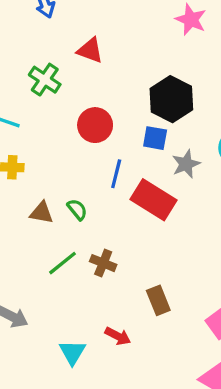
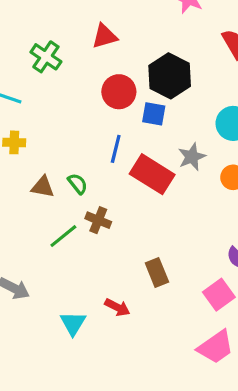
red triangle: (90, 50) -> (105, 36), moved, turned -36
red circle: (95, 125) -> (119, 92), moved
gray star: (186, 164) -> (192, 157), moved
brown cross: (103, 263) -> (98, 220), moved

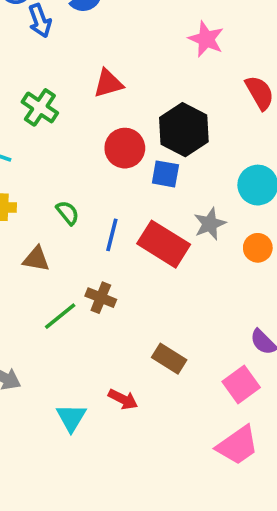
blue line: (116, 149) -> (112, 235), moved
green semicircle: (78, 184) -> (68, 213), moved
brown rectangle: (157, 272) -> (169, 359), turned -36

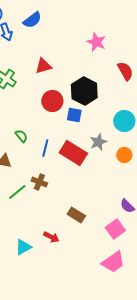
cyan triangle: (71, 418) -> (23, 247), turned 30

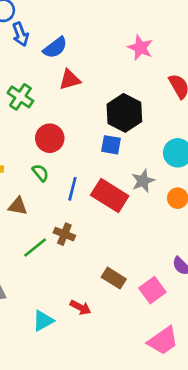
blue semicircle: (32, 20) -> (55, 48), moved
red circle: (52, 101) -> (50, 138), moved
pink square: (115, 229) -> (152, 290), moved

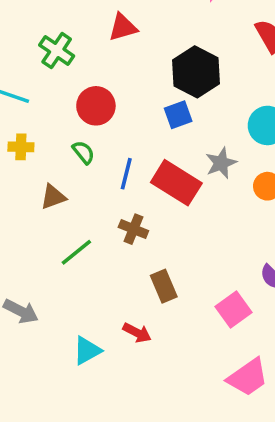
blue square: (111, 145) -> (178, 115), turned -30
brown triangle: (18, 206) -> (53, 197), turned -30
brown cross: (64, 234) -> (133, 229), moved
brown rectangle: (114, 278) -> (164, 286), moved, turned 35

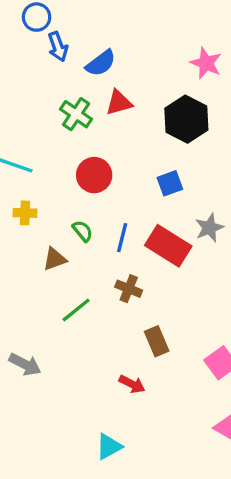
green cross: (57, 50) -> (76, 114), moved
black hexagon: (196, 72) -> (186, 119), moved
green semicircle: (83, 152) -> (83, 231), moved
cyan triangle: (87, 351) -> (109, 447), moved

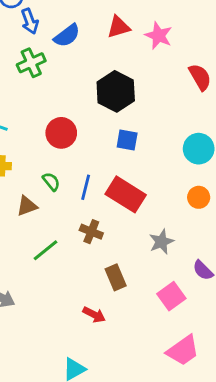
red triangle: (119, 103) -> (118, 27), moved
green cross: (76, 114) -> (31, 63), moved, turned 32
black hexagon: (186, 119) -> (116, 91), moved
blue square: (170, 183) -> (127, 140), turned 30
gray star: (209, 228) -> (161, 242), moved

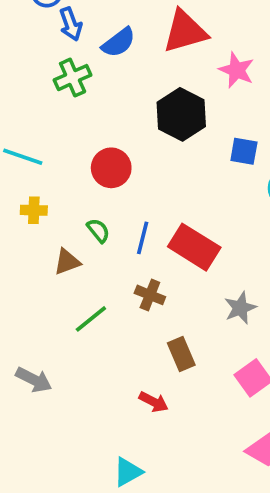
red triangle: (118, 27) -> (185, 31), size x1.5
pink star: (159, 36) -> (237, 70), moved
blue square: (127, 140) -> (244, 151), moved

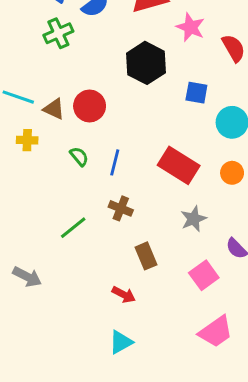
red rectangle: (194, 247) -> (179, 165), moved
brown triangle: (67, 262) -> (54, 109), moved, turned 45
cyan triangle: (128, 472) -> (121, 342), moved

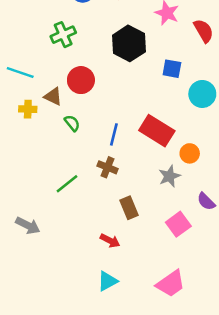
green cross: (58, 33) -> (63, 35), moved
brown triangle: (54, 109) -> (53, 97), moved
blue line: (115, 162) -> (114, 134), moved
orange circle: (232, 173) -> (190, 153), moved
pink trapezoid: (216, 332) -> (171, 284), moved

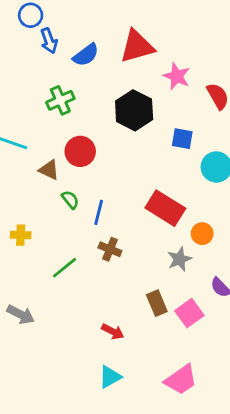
yellow cross: (28, 109) -> (21, 235), moved
blue line: (114, 134) -> (99, 212), moved
brown rectangle: (129, 208) -> (157, 303), moved

